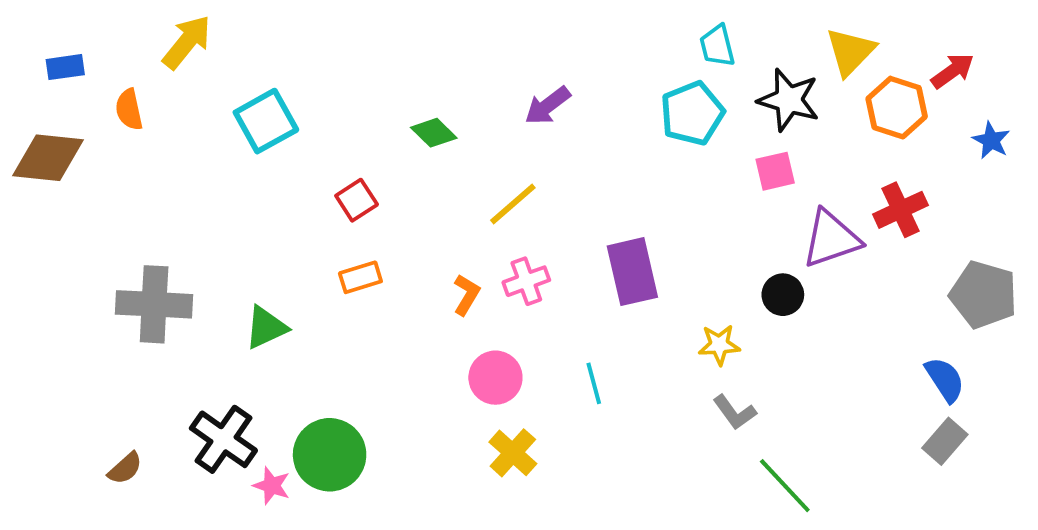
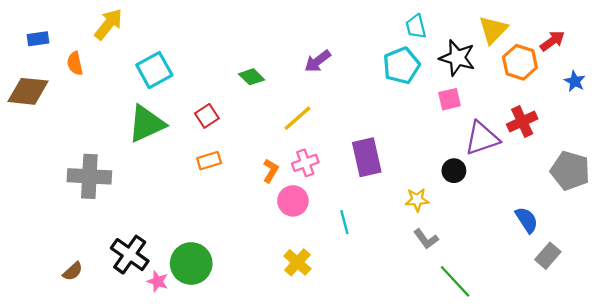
green triangle: (266, 327) -> (146, 124), moved, size x1.5
pink circle: (495, 378) -> (293, 201), moved
blue semicircle: (945, 380) -> (527, 220), moved

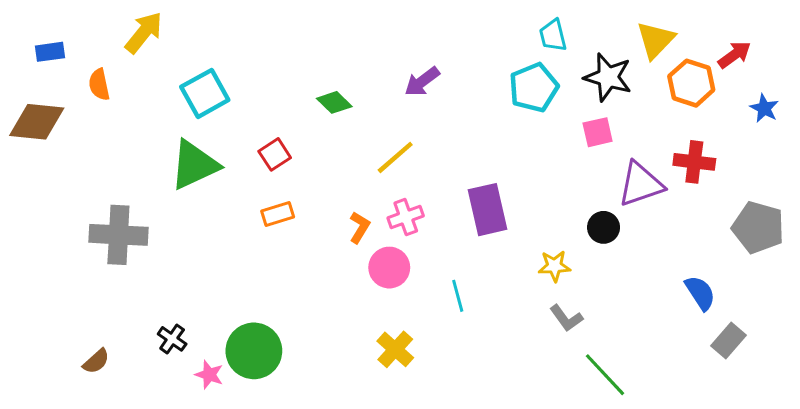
red cross: (522, 121) -> (694, 162), turned 32
black cross: (130, 255) -> (172, 339), size x0.6

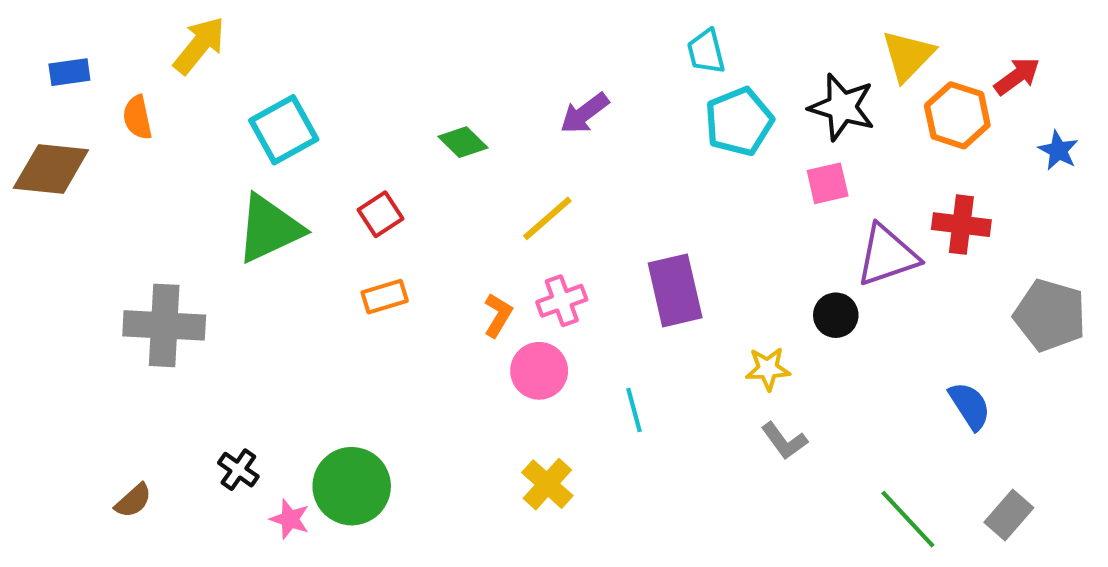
cyan trapezoid: (553, 35) -> (706, 52), moved
gray rectangle: (728, 340) -> (1009, 515), moved
green line: (605, 375) -> (908, 519), moved

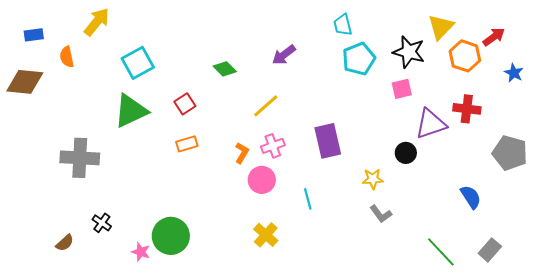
black cross: (238, 470) -> (102, 223), moved

